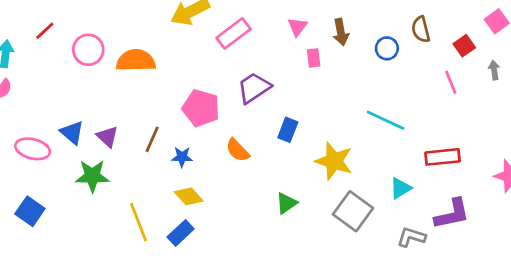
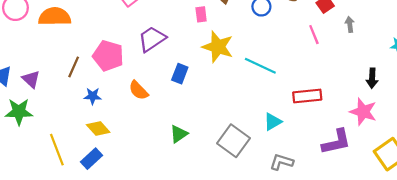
brown line: (152, 139) -> (74, 67), moved
yellow star: (334, 161) -> (218, 47), moved
purple L-shape: (452, 214) -> (336, 142), moved

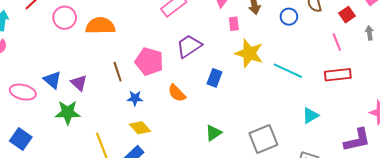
brown line: (74, 67) -> (118, 72), turned -42
red rectangle: (307, 96) -> (338, 75), moved
cyan triangle: (273, 122) -> (310, 116), moved
gray square: (233, 141) -> (263, 139), turned 32

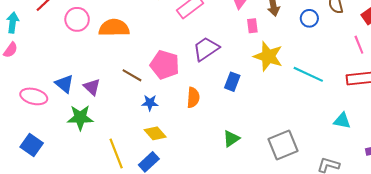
brown line: (118, 72) -> (132, 75), turned -42
orange semicircle: (177, 93) -> (193, 97), turned -132
cyan triangle: (310, 116) -> (342, 121), moved, turned 42

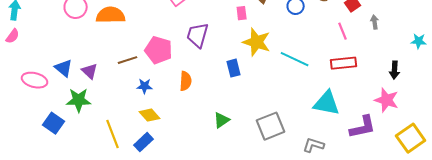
purple trapezoid: (206, 49) -> (198, 35), turned -40
brown line: (132, 75) -> (128, 60), turned -48
blue rectangle: (232, 82) -> (234, 68), moved, turned -36
cyan triangle: (342, 121) -> (327, 103), size x1.6
blue square: (32, 145) -> (54, 123), moved

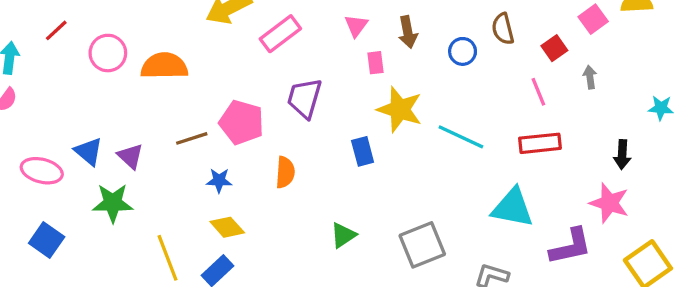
blue square: (54, 123) -> (47, 240), moved

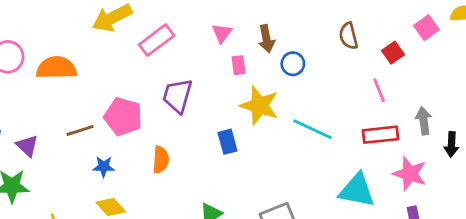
blue circle: (463, 51) -> (293, 64), moved
gray arrow: (590, 77) -> (424, 121), moved, size x1.4
pink star: (609, 203) -> (410, 174), moved

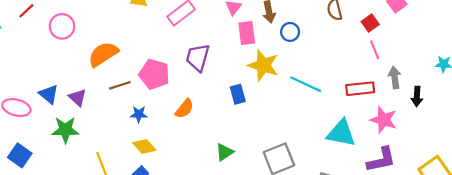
pink rectangle: (239, 65) -> (247, 33), size x1.5
orange semicircle: (56, 68) -> (103, 54), moved, turned -32
pink line: (379, 90) -> (375, 50), moved
orange semicircle: (161, 160) -> (184, 109), turned 35

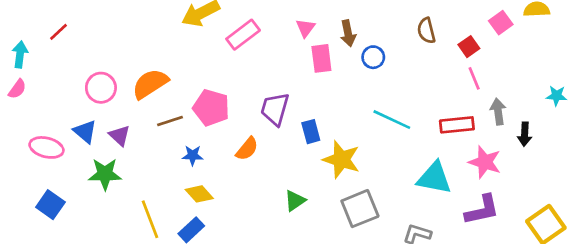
pink circle: (62, 26) -> (101, 88), moved
purple trapezoid: (198, 57) -> (275, 109), moved
yellow star: (263, 65) -> (341, 159), moved

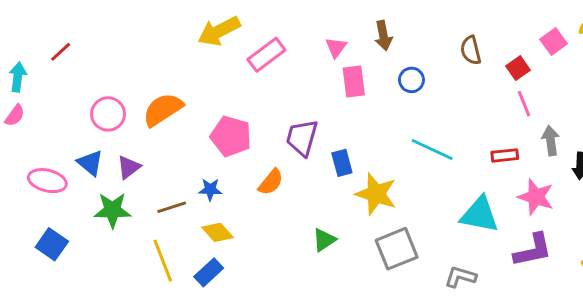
brown arrow: (348, 33) -> (383, 36), moved
brown line: (170, 121) -> (172, 207), moved
red rectangle: (457, 125) -> (505, 155), size x0.7
purple triangle: (120, 136) -> (129, 167), turned 40

